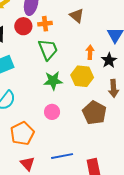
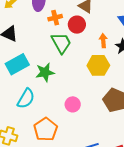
red circle: (23, 26) -> (77, 25), moved
green star: (53, 81) -> (45, 72), moved

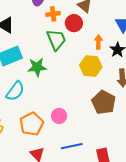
pink circle: (73, 104) -> (59, 116), moved

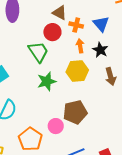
orange cross: (53, 14) -> (76, 25), moved, turned 32
green star: (37, 67) -> (47, 81), moved
brown pentagon: (104, 102) -> (75, 112), moved, turned -30

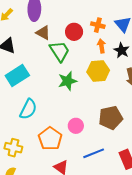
brown triangle: (60, 13) -> (43, 33), moved
brown pentagon: (75, 112) -> (111, 118), moved

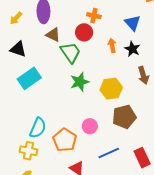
orange cross: (98, 25) -> (94, 16), moved
yellow hexagon: (98, 71) -> (111, 89), moved
cyan semicircle: (28, 109) -> (38, 128), moved

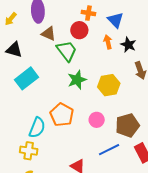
blue triangle: (133, 23) -> (115, 20), moved
brown pentagon: (124, 117) -> (127, 125), moved
pink circle: (90, 126) -> (97, 120), moved
orange pentagon: (65, 140) -> (62, 115), moved

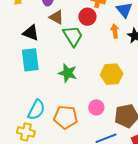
black triangle: (14, 50) -> (31, 33), moved
cyan rectangle: (26, 78) -> (30, 60), turned -65
green star: (77, 80) -> (68, 73), moved, turned 30
orange pentagon: (62, 115) -> (66, 117), moved, turned -30

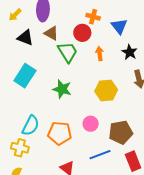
orange arrow: (115, 31) -> (100, 54), moved
black triangle: (31, 33) -> (25, 38), moved
cyan rectangle: (30, 60) -> (25, 76), turned 40

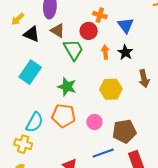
yellow arrow: (15, 15) -> (18, 19), moved
black star: (130, 52) -> (125, 52), moved
orange pentagon: (60, 133) -> (64, 116), moved

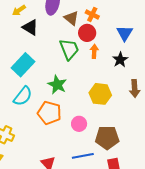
orange cross: (100, 15) -> (92, 14), moved
brown triangle: (58, 31) -> (71, 18), moved
orange arrow: (105, 52) -> (94, 51), moved
cyan semicircle: (34, 122) -> (23, 96), moved

